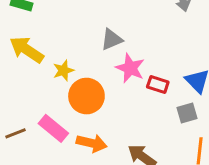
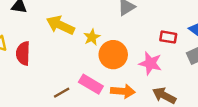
pink star: (130, 68) -> (150, 63), moved

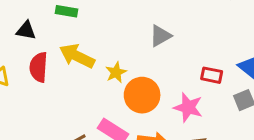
red semicircle: (23, 53) -> (39, 67), moved

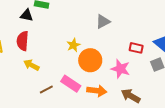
black triangle: (26, 30) -> (27, 15), moved
yellow arrow: (77, 56) -> (31, 65), moved, size x0.7

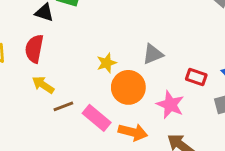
gray triangle: (103, 22) -> (153, 54), moved
brown line: (46, 89) -> (63, 106), moved

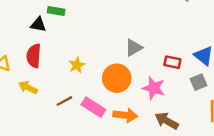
yellow star: (107, 63) -> (77, 65), moved
yellow arrow: (43, 85) -> (28, 87), moved

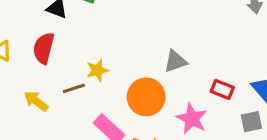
yellow arrow: (28, 87) -> (36, 101), moved
brown line: (64, 101) -> (74, 88), moved

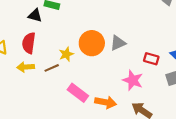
orange circle: (146, 97) -> (92, 43), moved
yellow arrow: (36, 101) -> (26, 67), moved, turned -35

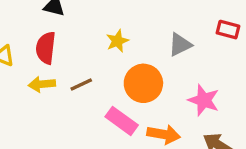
orange circle: (92, 43) -> (143, 83), moved
yellow star: (66, 54) -> (117, 41), moved
red rectangle: (151, 59) -> (228, 30), moved

